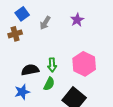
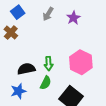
gray arrow: (45, 23) -> (48, 14), moved
brown cross: (15, 34) -> (11, 32), turned -32

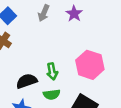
green semicircle: (46, 83) -> (52, 94), turned 64

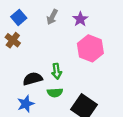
pink hexagon: (90, 65) -> (90, 48), moved

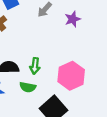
pink hexagon: (90, 48) -> (71, 76), moved

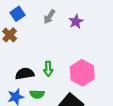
green semicircle: (28, 87) -> (37, 94), moved

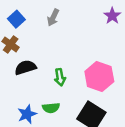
purple star: (76, 22) -> (112, 16), moved
black semicircle: (25, 74) -> (25, 68), moved

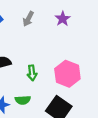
purple star: (112, 16) -> (63, 19), moved

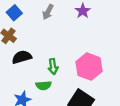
green semicircle: (23, 100) -> (44, 85), moved

